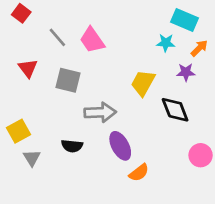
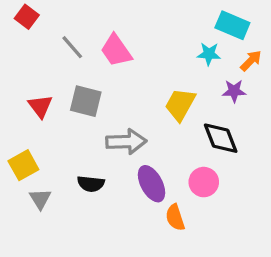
red triangle: (28, 68) -> (40, 106), moved
pink circle: (201, 155) -> (204, 182), moved
orange semicircle: (139, 173) -> (175, 217), turned 110

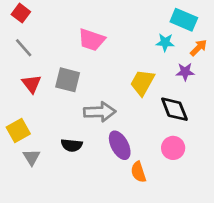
gray line: (72, 47) -> (24, 48), moved
pink trapezoid: (116, 51) -> (92, 40), turned -36
pink circle: (204, 182) -> (173, 148), moved

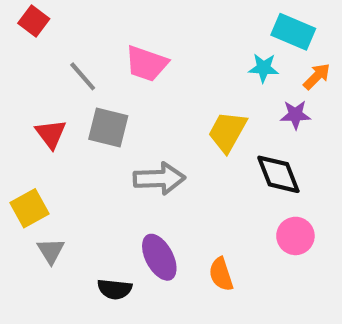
gray line: (24, 48) -> (83, 76), moved
black semicircle: (72, 145) -> (115, 289), moved
purple ellipse: (120, 145) -> (159, 257), moved
pink circle: (173, 148) -> (295, 236), moved

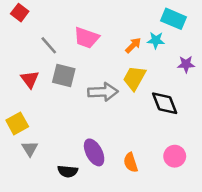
orange arrow: (317, 76) -> (133, 45), moved
purple star: (295, 115) -> (186, 64), moved
gray arrow: (159, 179) -> (103, 92), moved
pink circle: (295, 236) -> (175, 156), moved

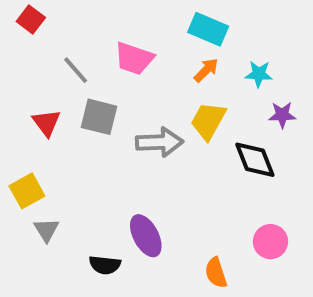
cyan rectangle: (173, 19) -> (208, 29), moved
cyan star: (156, 40) -> (259, 74), moved
purple star: (186, 64) -> (282, 115), moved
orange semicircle: (131, 162) -> (216, 273), moved

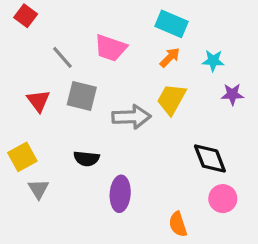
black diamond: (255, 160) -> (210, 158), moved
purple ellipse: (146, 236) -> (120, 194), turned 32
black semicircle: (105, 265) -> (87, 158), moved

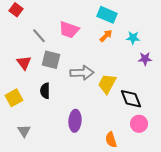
yellow trapezoid: (171, 99) -> (107, 84), moved
black semicircle: (87, 158) -> (45, 91), moved, turned 84
gray triangle: (38, 189) -> (24, 131), moved

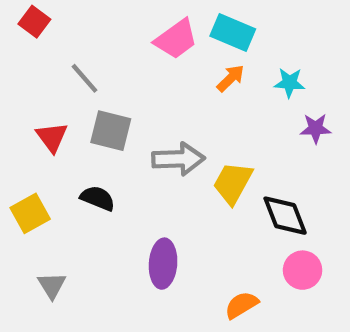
pink trapezoid: (69, 30) -> (176, 39), moved, turned -55
black semicircle: (45, 91) -> (98, 198), turned 112
orange semicircle: (111, 140) -> (241, 305), turned 77

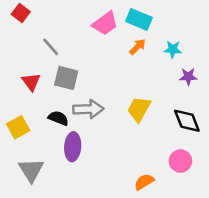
gray arrow: (178, 159) -> (88, 109), moved
black diamond: (285, 216) -> (187, 121), moved
purple ellipse: (163, 264) -> (73, 147), moved
gray triangle: (52, 285) -> (31, 170), size x1.5

